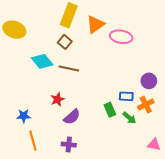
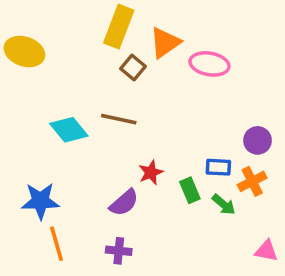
brown square: (65, 42) -> (133, 68), moved
cyan diamond: (42, 61) -> (69, 130), moved
red star: (57, 99) -> (151, 172), moved
blue star: (24, 116) -> (40, 201), size x1.5

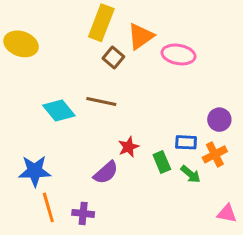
purple cross: (119, 251) -> (83, 213), moved

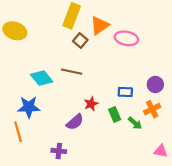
blue rectangle: (186, 142) -> (125, 92), moved
blue star: (35, 171) -> (29, 107), moved
orange line: (48, 207) -> (18, 132), moved

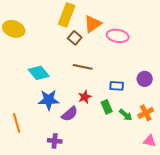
brown line: (72, 72) -> (83, 67), moved
blue star: (29, 107) -> (49, 100), moved
orange cross: (152, 109) -> (146, 113), moved

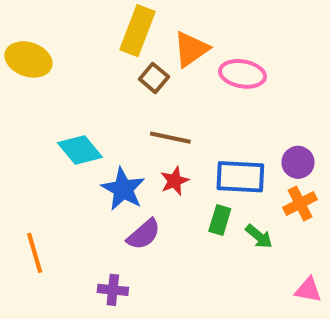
blue rectangle: (117, 86) -> (240, 177), size x1.6
red star: (85, 97) -> (175, 181), moved
blue star: (49, 100) -> (123, 189), moved, turned 30
green rectangle: (107, 107) -> (220, 220), turned 40
orange cross: (146, 113) -> (300, 203), moved

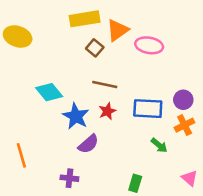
yellow rectangle: (138, 31) -> (85, 19), turned 60
green rectangle: (220, 220) -> (135, 183), moved
pink triangle: (308, 290) -> (190, 178), turned 30

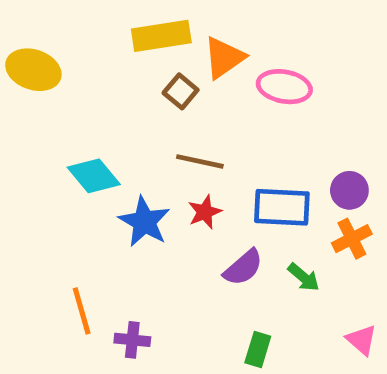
purple semicircle: (88, 144) -> (243, 268), moved
orange line: (21, 155) -> (82, 311), moved

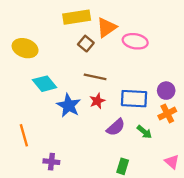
yellow ellipse: (33, 70) -> (25, 48), moved
orange line: (82, 311) -> (24, 135), moved
purple cross: (132, 340) -> (51, 162), moved

